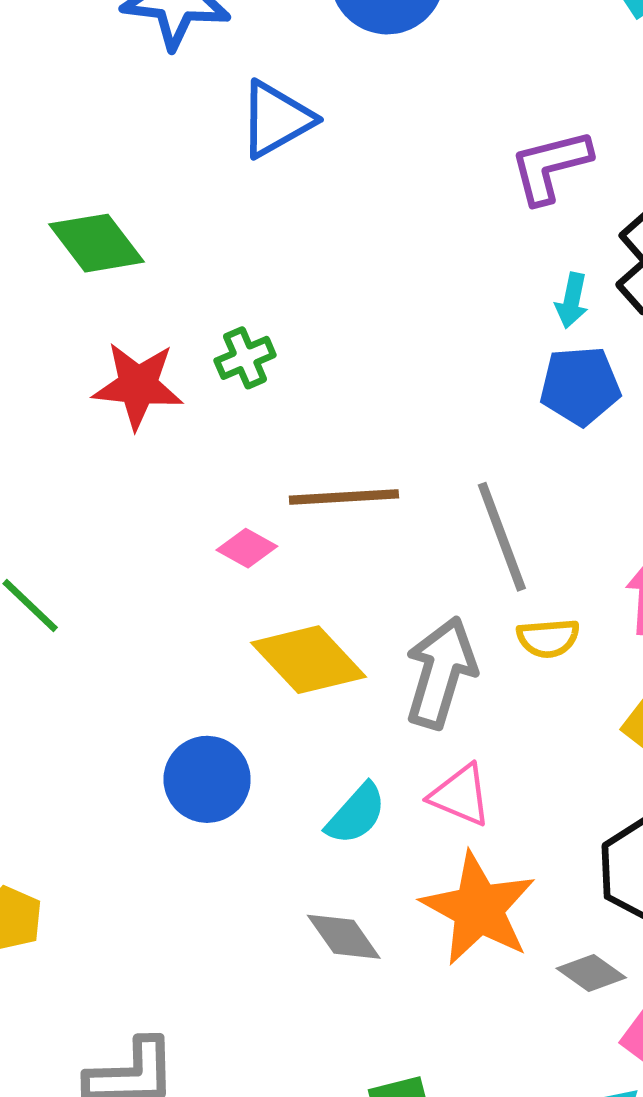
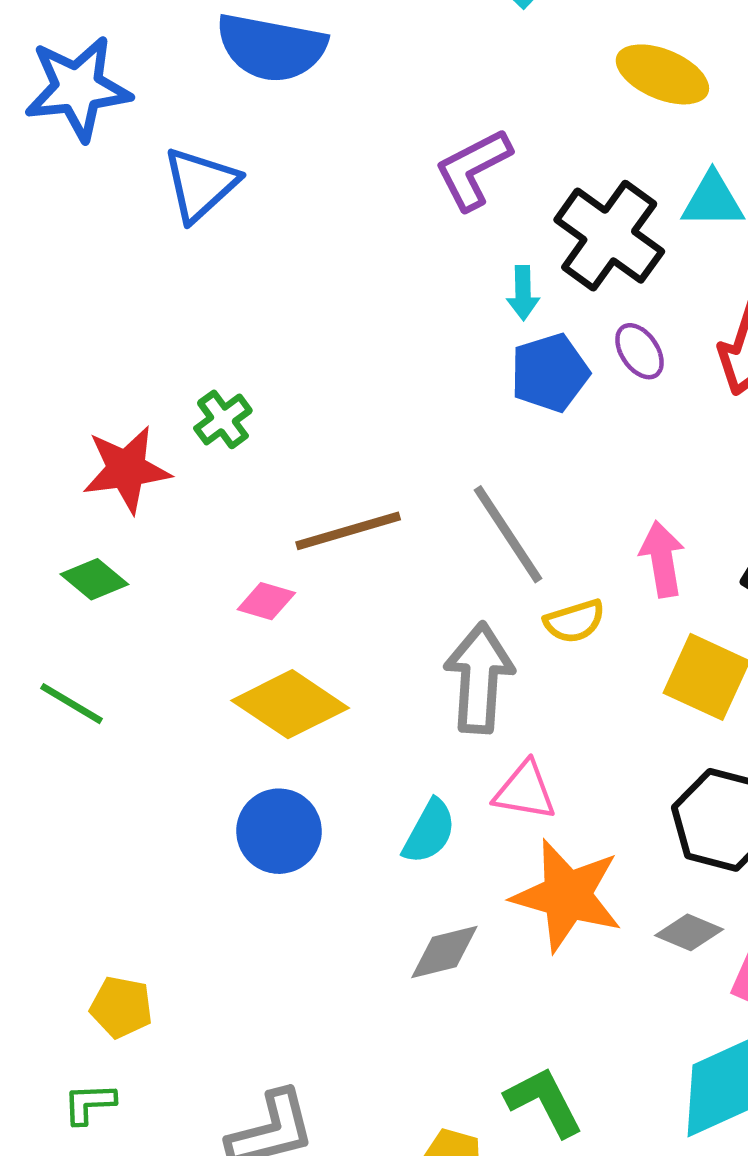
green diamond: (96, 243) -> (94, 579), moved, size x0.7
yellow diamond: (309, 660) -> (290, 704), moved
gray diamond: (344, 937) -> (444, 952), turned -56

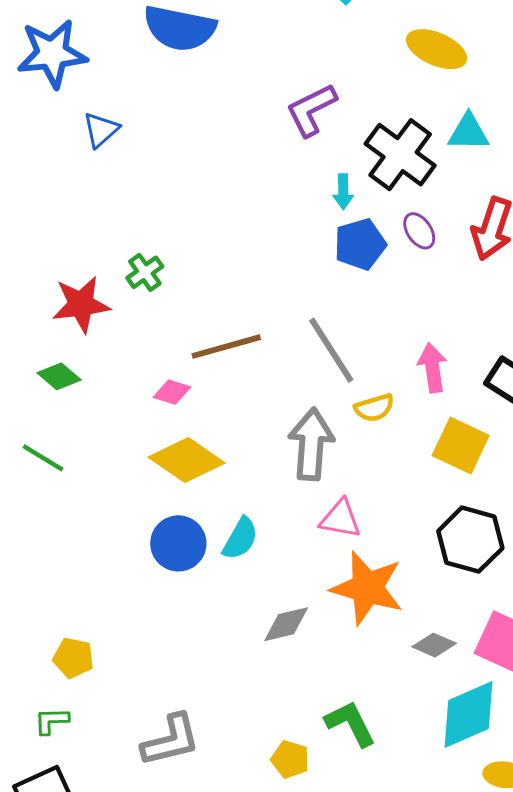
blue triangle: (200, 184) -> (101, 130), moved, size x0.7
cyan semicircle: (429, 832) -> (240, 539), moved
gray diamond: (689, 932) -> (434, 645), moved

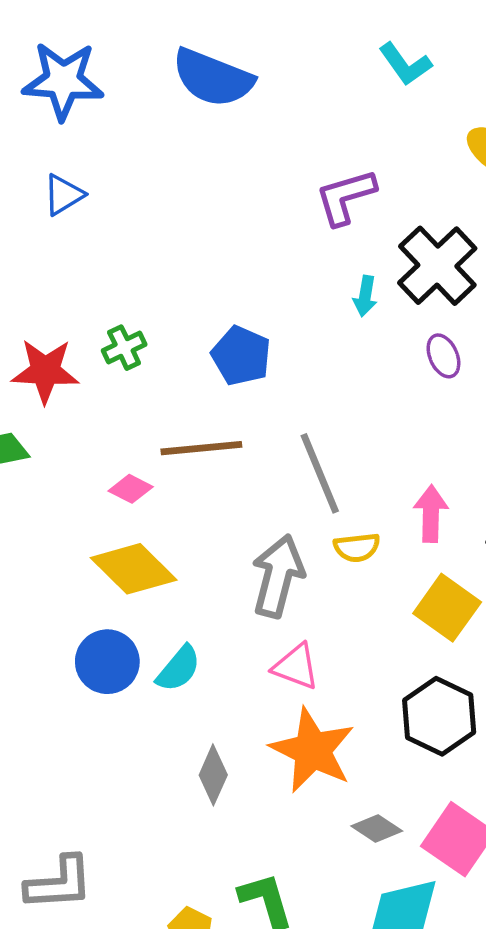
blue triangle: (101, 130) -> (63, 195), moved
blue pentagon: (360, 244) -> (241, 356), moved, turned 30
gray diamond: (286, 624) -> (213, 775), turned -63

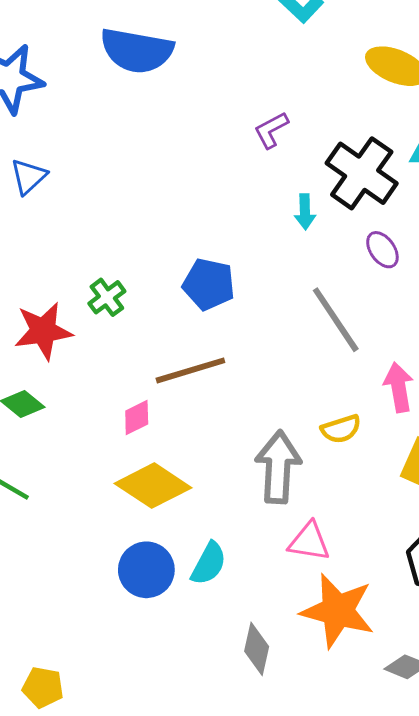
purple L-shape: (346, 197) -> (271, 130), size x0.7
gray line: (320, 473) -> (336, 320), moved
pink diamond: (131, 489) -> (137, 417), turned -42

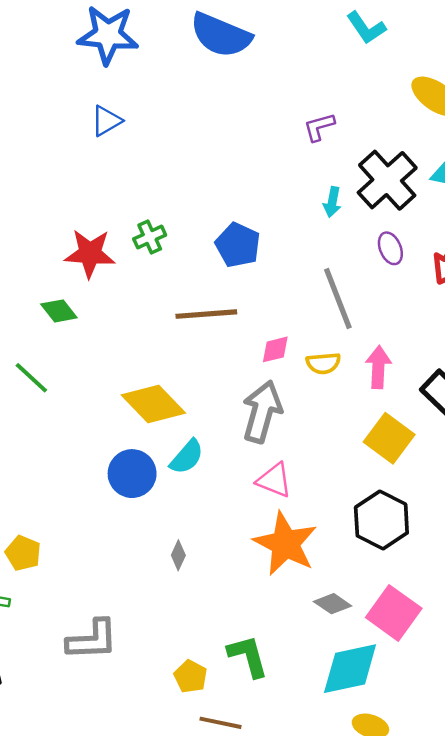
pink diamond: (137, 417) -> (275, 349), moved
yellow semicircle: (341, 429) -> (323, 363), moved
cyan semicircle: (209, 564) -> (187, 457), moved
gray diamond: (257, 649) -> (178, 555), moved, size x0.7

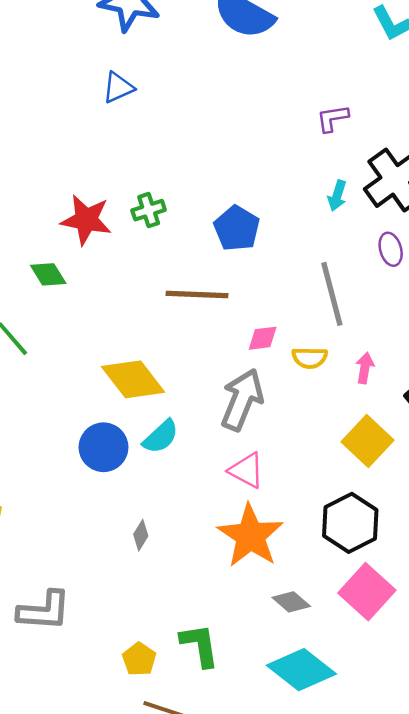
pink arrow: (378, 367) -> (365, 368), size x0.7
pink square: (394, 613) -> (367, 592), moved
cyan diamond: (350, 669) -> (301, 670), turned 44

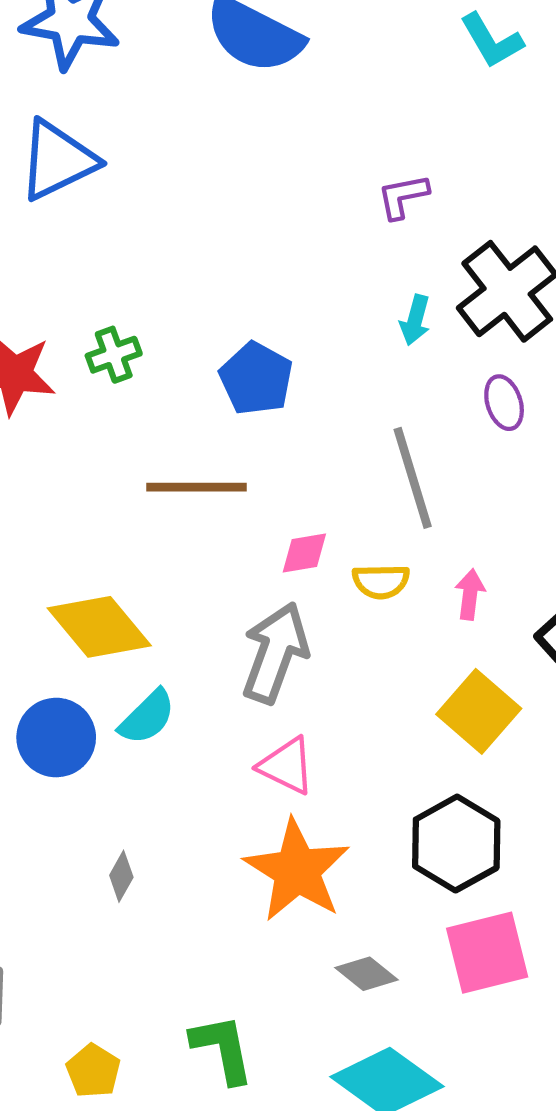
blue triangle: (118, 88) -> (57, 160), size x1.6
pink square: (367, 592) -> (487, 953), turned 36
yellow pentagon: (139, 659) -> (93, 1071), moved

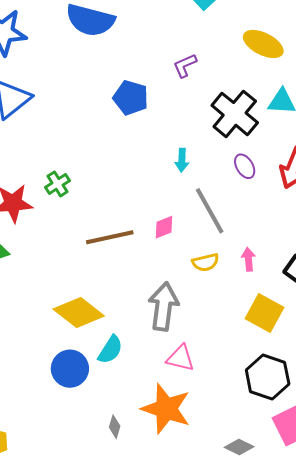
purple L-shape: (403, 196) -> (185, 65), moved
cyan arrow: (415, 320) -> (182, 160), moved
blue pentagon: (256, 379) -> (131, 98), moved
pink diamond: (304, 553) -> (164, 227), moved
orange star: (297, 870) -> (166, 409), moved

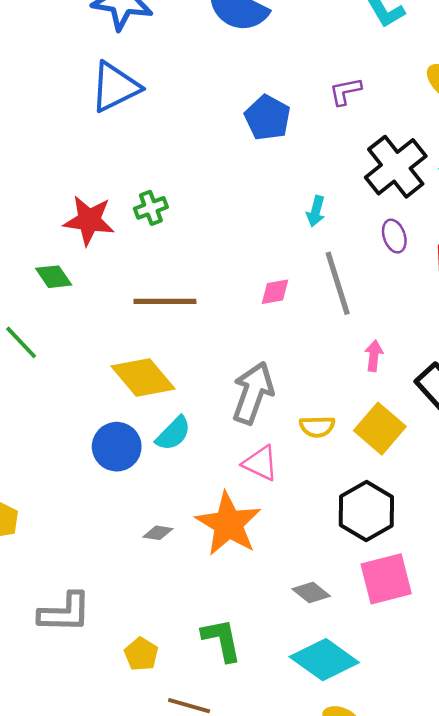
brown line: (110, 237) -> (165, 301), moved
yellow semicircle: (206, 262) -> (317, 427), moved
gray diamond: (115, 427) -> (158, 533), turned 70

